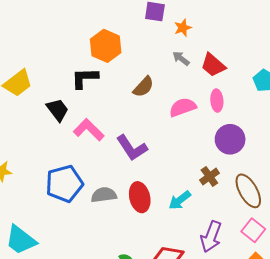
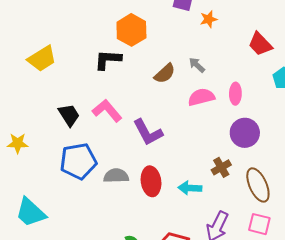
gray arrow: (181, 58) -> (197, 65), moved
red trapezoid: (213, 65) -> (260, 44), moved
black trapezoid: (58, 110) -> (69, 115), moved
cyan arrow: (180, 200) -> (190, 188), turned 35
pink square: (253, 230) -> (259, 224), turned -30

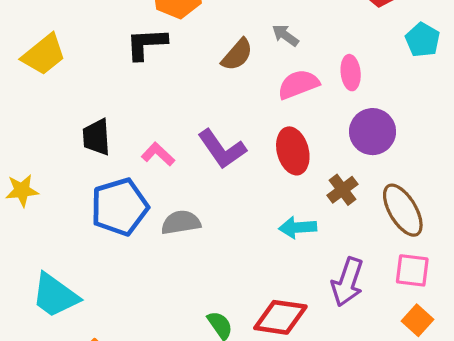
pink L-shape: (107, 111) -> (158, 154), moved, size x0.7
black trapezoid: (69, 115) -> (96, 137), turned -145
red ellipse: (151, 181) -> (293, 151), moved

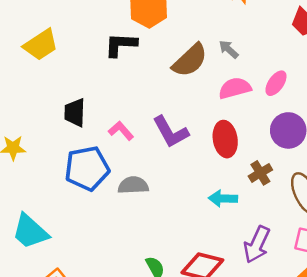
brown semicircle: (237, 55) -> (190, 60), size x1.4
pink ellipse: (351, 73) -> (276, 83), turned 35

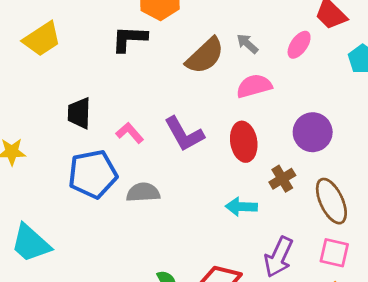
pink ellipse: (276, 83) -> (299, 45), moved

